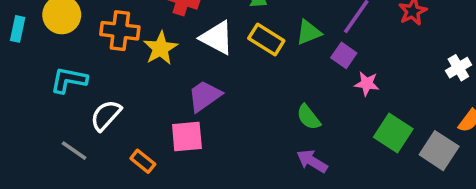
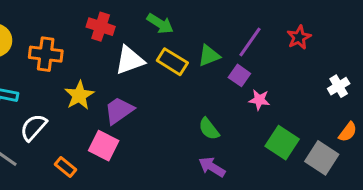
white triangle: (217, 38) -> (130, 60), turned -48
yellow star: (160, 48) -> (79, 95), moved
pink square: (187, 136) -> (104, 146), turned 32

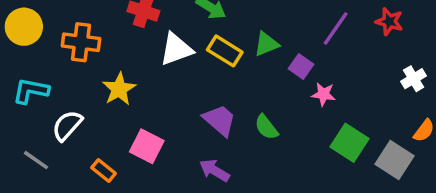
red star: (299, 37) -> (389, 21), moved, turned -30
purple line: (250, 42) -> (336, 28), moved
purple trapezoid: (119, 111) -> (220, 120), moved, turned 76
purple arrow: (212, 167) -> (214, 170), moved

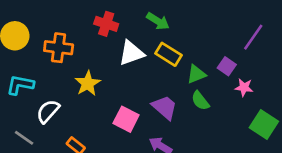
green triangle: (266, 44) -> (196, 74), moved
green semicircle: (266, 127) -> (200, 101), moved
pink square: (147, 146) -> (126, 119), moved

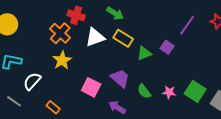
orange cross: (59, 48) -> (60, 33), moved, turned 35
pink star: (244, 87) -> (169, 92), moved
green semicircle: (200, 101) -> (144, 91), moved

